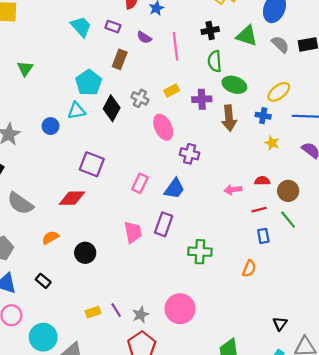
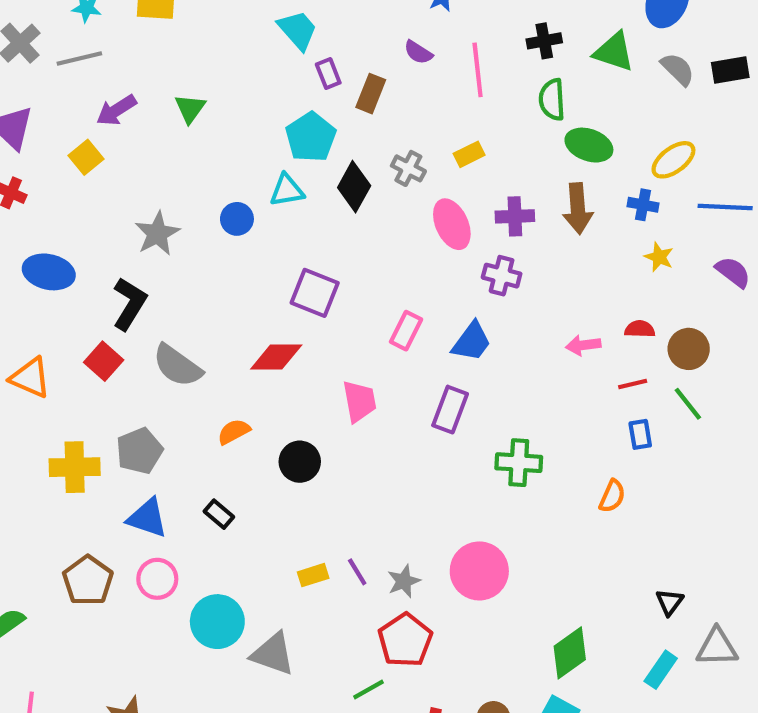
purple rectangle: (113, 27) -> (328, 74), moved, turned 48
purple cross: (202, 99) -> (515, 216), moved
pink trapezoid: (133, 232) -> (359, 401), moved

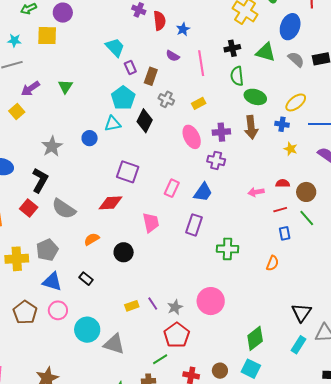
gray cross: (408, 168) -> (166, 99), moved
black triangle: (670, 602) -> (302, 312), size x1.5

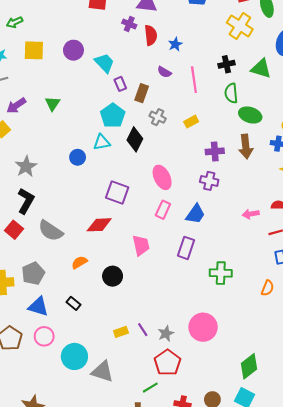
purple circle: (63, 13) -> (73, 50), moved
pink ellipse: (192, 137) -> (162, 177), moved
gray star: (52, 146) -> (26, 166), moved

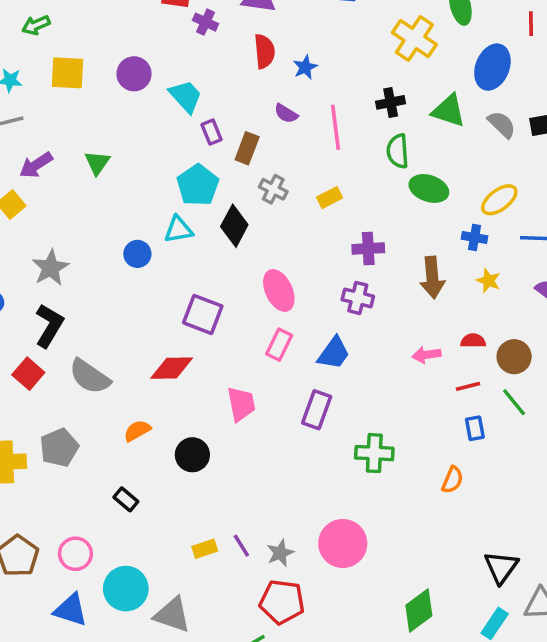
purple cross: (129, 24) -> (206, 22), moved
brown arrow: (246, 147) -> (432, 278), moved
blue triangle: (38, 306) -> (71, 610), moved
red pentagon: (168, 363) -> (282, 602), turned -30

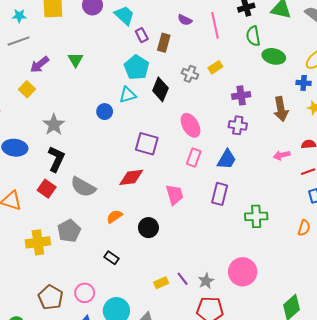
gray cross: (273, 189) -> (190, 74), moved

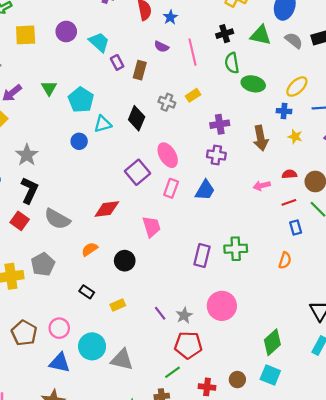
cyan pentagon: (137, 67) -> (81, 100), moved
purple square: (147, 144) -> (137, 172), moved, turned 35
purple rectangle: (220, 194) -> (202, 256), moved
yellow rectangle: (161, 283) -> (118, 305), moved

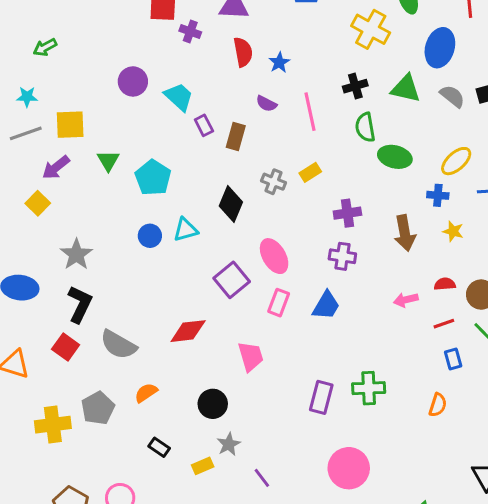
yellow square: (26, 35) -> (70, 125), moved
cyan triangle: (103, 124) -> (186, 230), moved
orange semicircle: (90, 249) -> (146, 393), moved
gray star: (184, 315) -> (229, 444), moved

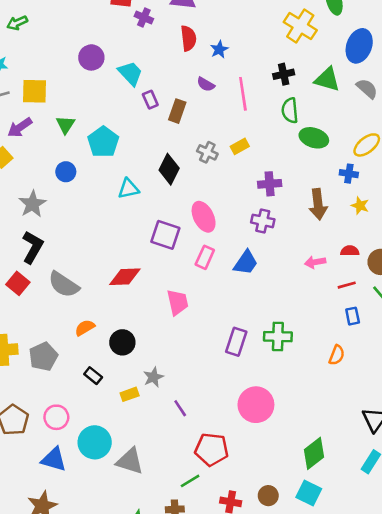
blue circle: (150, 236) -> (66, 172), moved
purple square: (232, 280) -> (165, 235), turned -36
black circle: (213, 404) -> (122, 342), moved
gray pentagon: (98, 408) -> (43, 357), moved

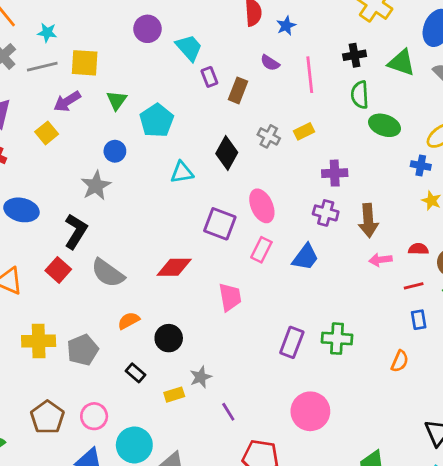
gray star: (32, 204) -> (96, 186), moved
brown arrow: (318, 204) -> (368, 220), moved

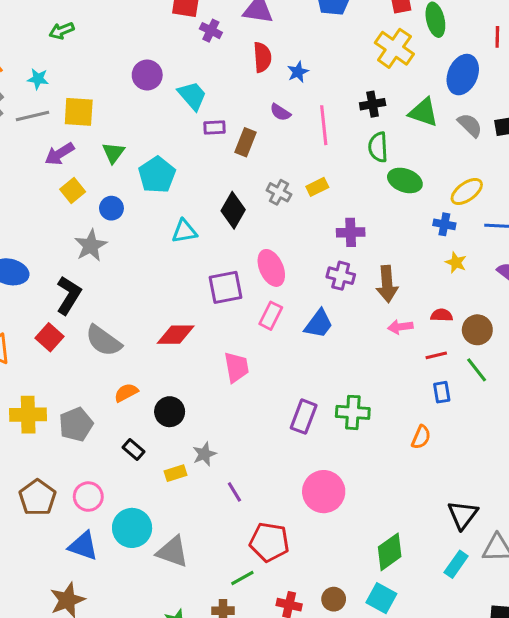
purple rectangle: (209, 77) -> (214, 127), turned -72
yellow square: (47, 133) -> (73, 191), moved
purple square: (220, 224) -> (226, 287), turned -32

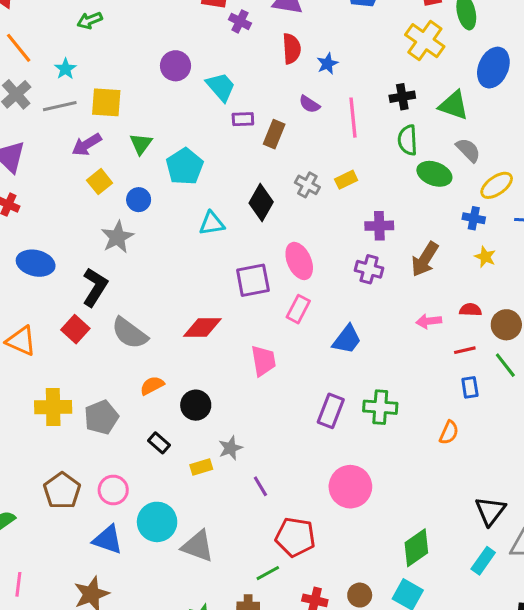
cyan star: (38, 79) -> (65, 69), turned 30
gray semicircle: (470, 125) -> (468, 150), moved
brown arrow: (387, 284) -> (425, 259), moved, turned 36
blue trapezoid: (319, 324) -> (347, 339), moved

